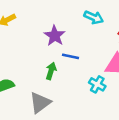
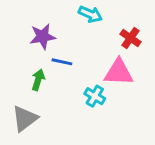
purple star: (55, 36) -> (43, 37), turned 30

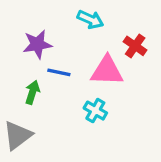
pink triangle: (119, 72) -> (107, 71), moved

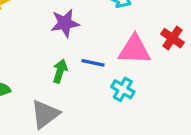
red cross: (135, 46) -> (172, 38), moved
blue line: (59, 72) -> (93, 63), moved

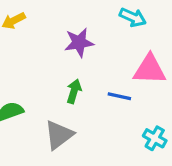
blue line: (93, 63) -> (119, 96), moved
cyan cross: (123, 89) -> (155, 138), moved

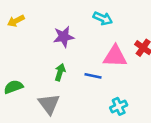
gray triangle: (59, 135) -> (49, 104), turned -30
cyan cross: (155, 138) -> (119, 106), turned 35

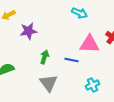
purple star: (64, 37) -> (28, 31), moved
gray triangle: (49, 104) -> (48, 83), moved

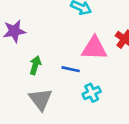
cyan cross: (92, 85) -> (92, 93), moved

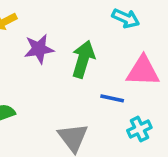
green arrow: (35, 65) -> (83, 59), moved, size x1.5

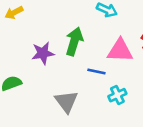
purple star: (39, 49) -> (43, 53), moved

